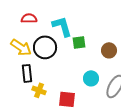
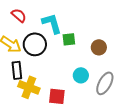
red semicircle: (29, 18) -> (19, 15), turned 42
yellow cross: (39, 90) -> (29, 87), size x1.5

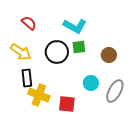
cyan L-shape: (52, 23) -> (75, 26), moved, turned 135
black circle: (35, 44) -> (57, 52), moved

